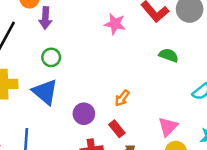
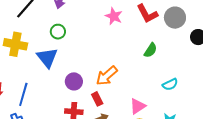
green semicircle: (169, 55) -> (150, 50), turned 91
orange arrow: (122, 98) -> (107, 76), size x1.6

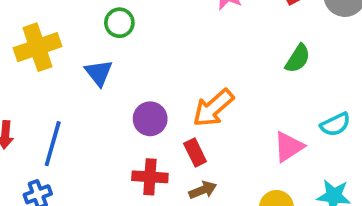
yellow cross: (15, 44) -> (37, 47), turned -30
blue triangle: (47, 58) -> (99, 73), size x0.7
pink triangle: (138, 106) -> (289, 147), moved

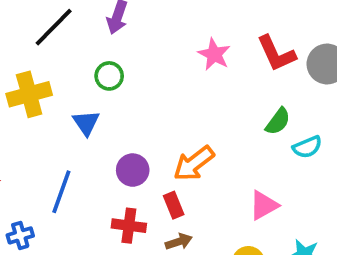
cyan semicircle: (335, 124) -> (307, 147), moved
blue line: (53, 144) -> (61, 192), moved

